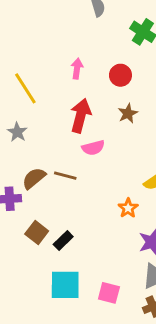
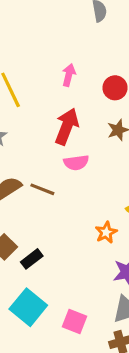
cyan square: (65, 285) -> (28, 307), turned 32

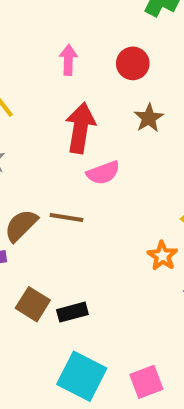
black rectangle: (32, 259) -> (72, 312), turned 35
pink square: (74, 321) -> (146, 382), turned -30

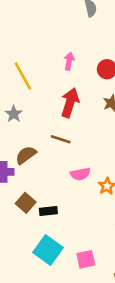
pink semicircle: (103, 173) -> (80, 174), moved
brown line: (66, 217) -> (61, 139), moved

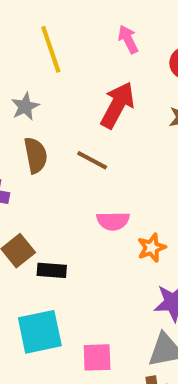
pink arrow: (69, 61) -> (128, 39), turned -48
brown semicircle: (26, 155) -> (36, 155), moved, turned 105
cyan square: (48, 250) -> (40, 332), turned 32

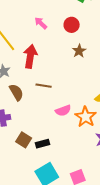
red arrow: (117, 105) -> (30, 56), moved
orange star: (152, 248) -> (86, 117), size x1.5

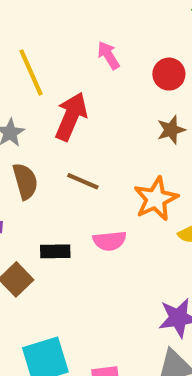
orange star: (86, 117) -> (156, 199), moved
black rectangle: (43, 144) -> (55, 251), moved

